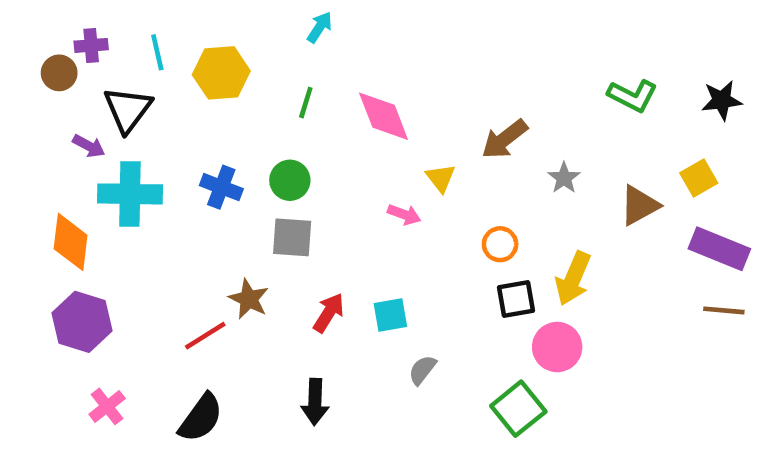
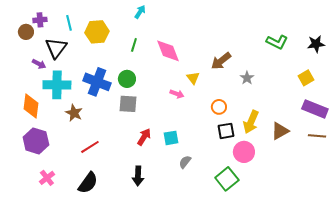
blue cross: (221, 187) -> (97, 82), size x1.5
brown triangle: (639, 205) -> (280, 131), moved
brown star: (249, 299) -> (74, 113), moved

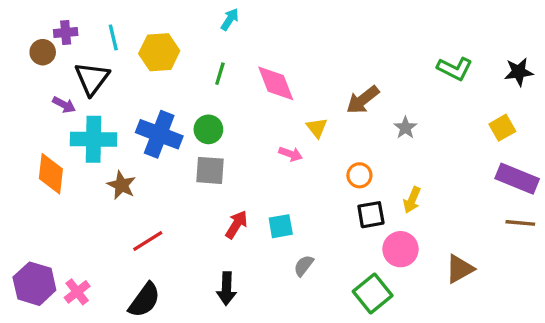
yellow arrow: (251, 122) -> (412, 200), size x0.7
brown triangle: (280, 131) -> (460, 269), moved
purple hexagon: (36, 141) -> (34, 284), moved

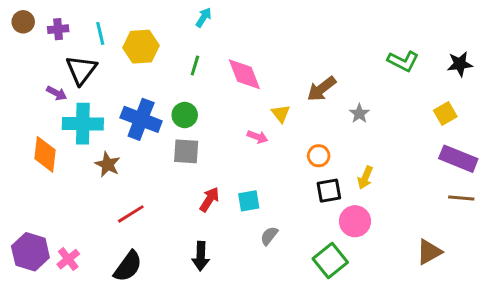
brown circle: (43, 52) -> (23, 22), moved
brown triangle: (460, 269) -> (429, 252), moved

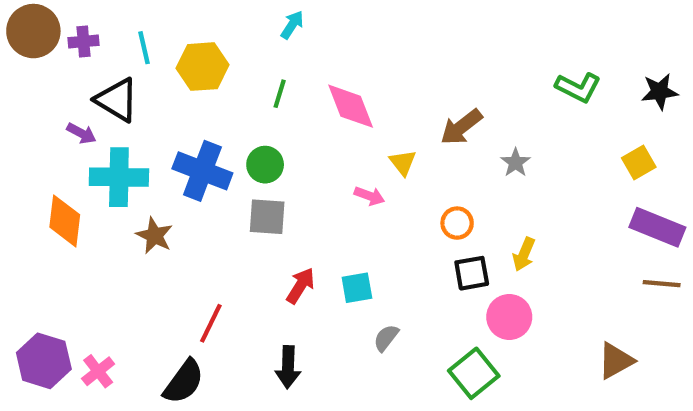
brown circle: (23, 22) -> (33, 31), size x1.6
black triangle: (81, 70) -> (117, 100), turned -36
red line: (131, 214) -> (211, 323), moved, turned -32

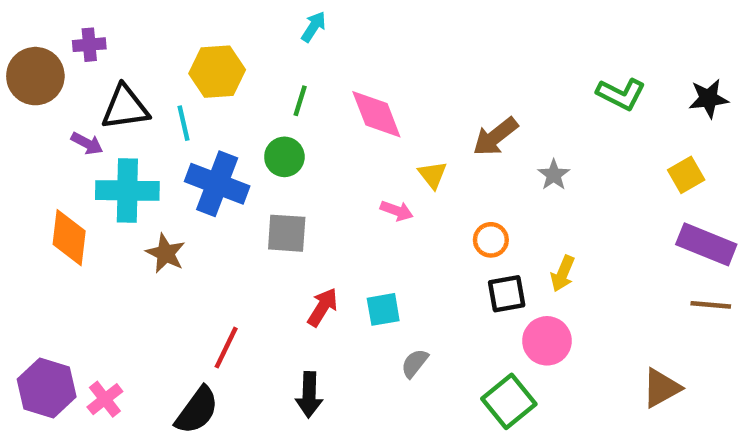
brown circle: (33, 31) -> (35, 76), moved
cyan line: (144, 48) -> (183, 123), moved
black triangle: (117, 100) -> (125, 107), turned -39
green circle: (265, 165) -> (284, 157), moved

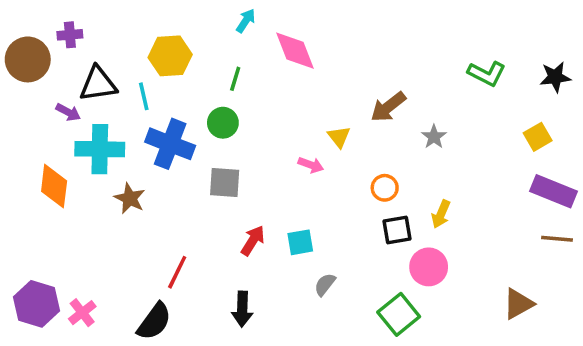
pink diamond: (376, 114) -> (295, 51), moved

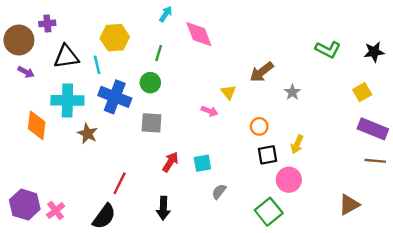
purple arrow: (68, 112) -> (26, 72), moved

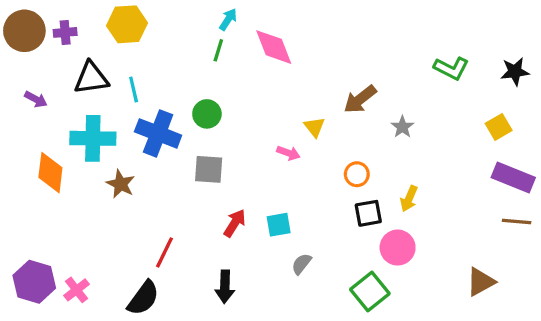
yellow hexagon: (115, 38) -> (127, 24), moved
brown circle: (19, 40) -> (24, 31), moved
green line: (159, 53) -> (218, 50), moved

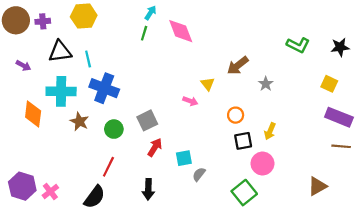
green circle: (207, 114) -> (114, 129), moved
yellow square: (499, 127) -> (329, 84), turned -35
gray square: (209, 169) -> (147, 120), moved, turned -30
cyan square: (279, 225) -> (184, 158), moved

